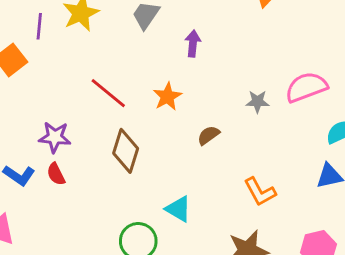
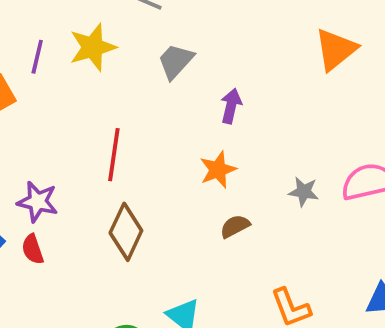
red line: (108, 93) -> (114, 155), turned 51
orange star: (167, 97) -> (218, 170), moved

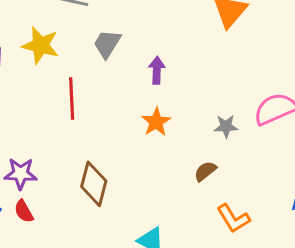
yellow star: (93, 47) -> (40, 45), turned -30
red line: (114, 155) -> (72, 98), moved
brown semicircle: (235, 226) -> (205, 171), moved

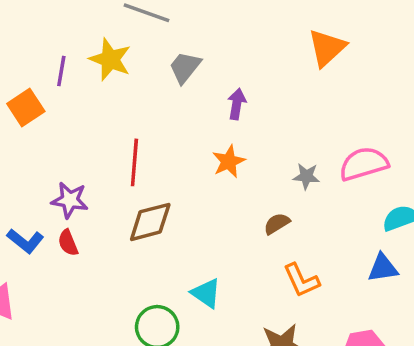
red line: (72, 98) -> (134, 162), moved
brown diamond: (94, 184) -> (150, 222), turned 54

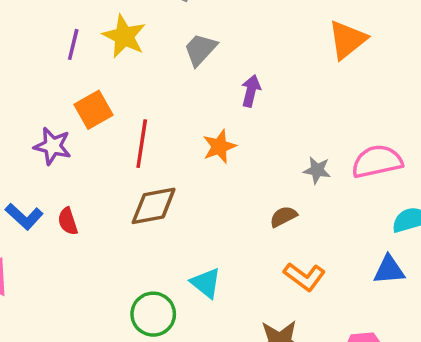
orange square: (26, 107) -> (94, 110), moved
orange star: (229, 161) -> (219, 147), moved
purple star: (70, 200) -> (52, 146), moved
orange L-shape: (301, 280) -> (305, 277), turned -33

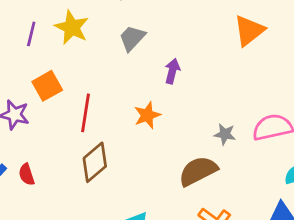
brown diamond: (154, 206) -> (95, 162), turned -30
brown semicircle: (283, 217) -> (198, 171), size x1.8

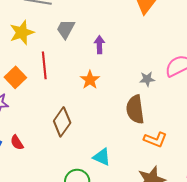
yellow star: (72, 27) -> (22, 32), turned -30
red line: (85, 113) -> (44, 65), moved
brown semicircle: (198, 171) -> (135, 109), turned -56

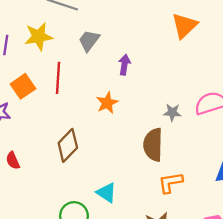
orange L-shape: (155, 140) -> (170, 183), turned 140

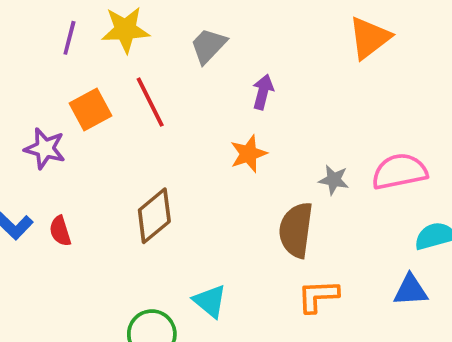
red line: (58, 78) -> (150, 102), turned -36
orange star: (107, 103) -> (249, 154), moved

